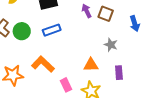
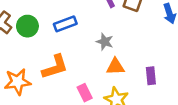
gray star: (111, 45) -> (105, 42), moved
orange L-shape: (43, 64) -> (55, 67), turned 120

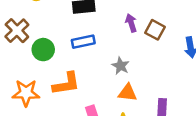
green circle: (27, 26) -> (43, 50), moved

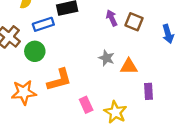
blue rectangle: (83, 42) -> (43, 24), moved
orange triangle: (128, 93) -> (129, 66), moved

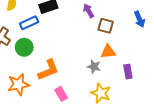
brown square: (134, 22) -> (106, 26), moved
gray star: (107, 58) -> (94, 67), moved
pink rectangle: (86, 105) -> (61, 94), moved

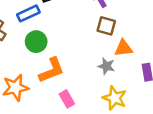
brown square: (106, 26) -> (106, 26), moved
green circle: (24, 47) -> (36, 42), moved

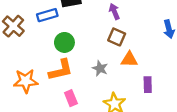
green circle: (36, 42) -> (64, 42), moved
gray star: (106, 66) -> (100, 68), moved

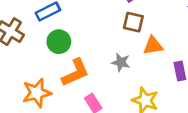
green circle: (64, 42) -> (59, 42), moved

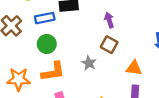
orange triangle: (153, 46) -> (134, 68), moved
gray star: (121, 62) -> (89, 63), moved

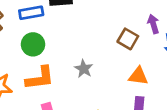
purple arrow: (109, 20) -> (153, 24), moved
brown square: (109, 45) -> (128, 39), moved

